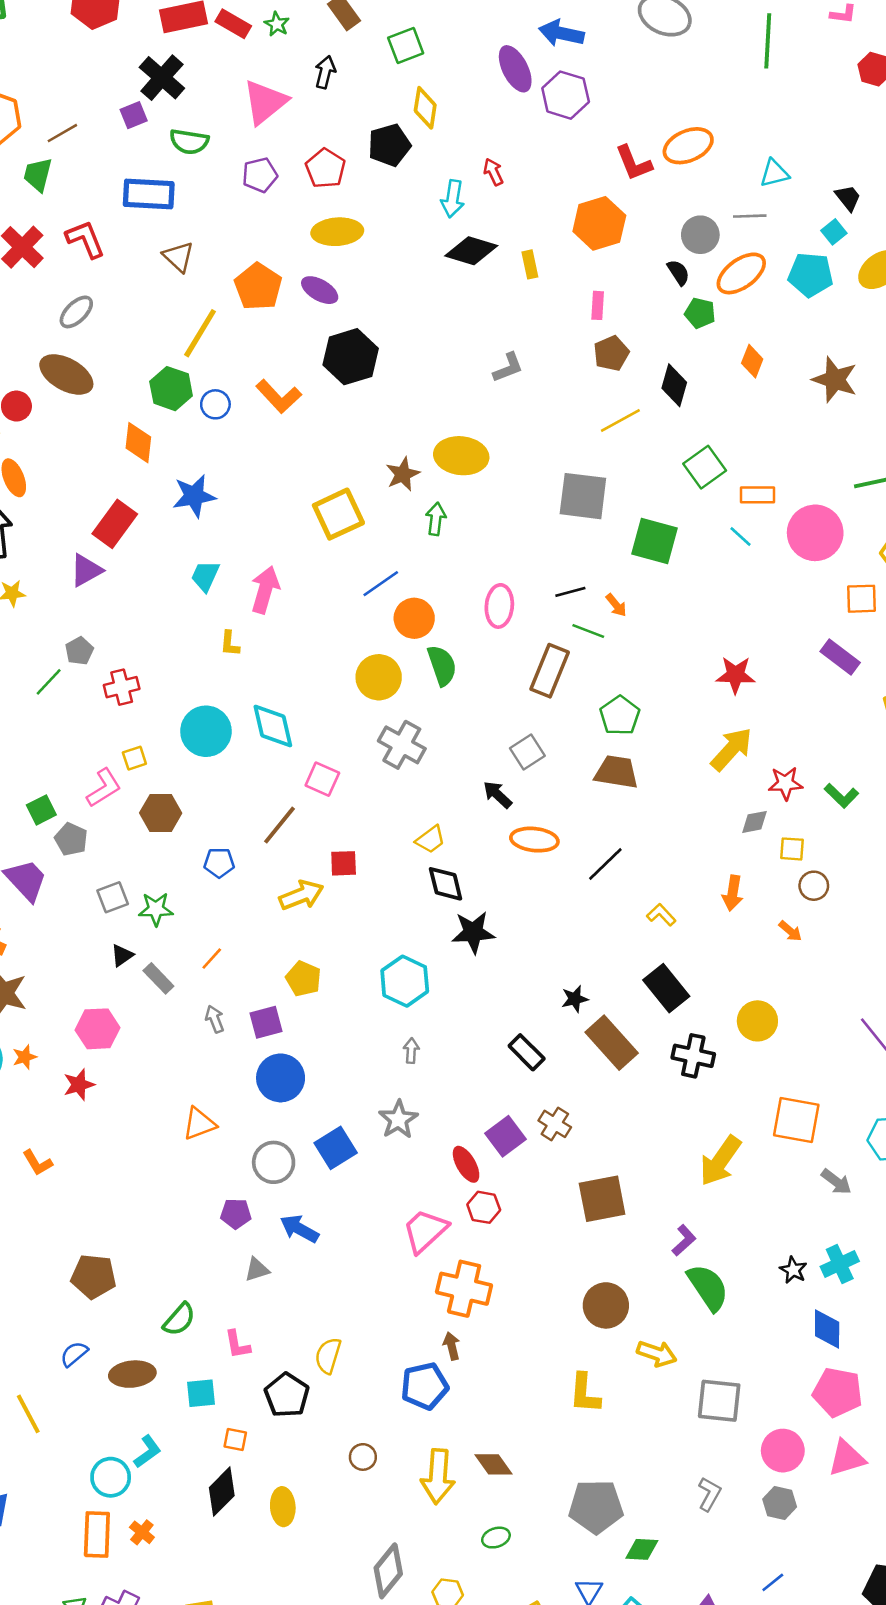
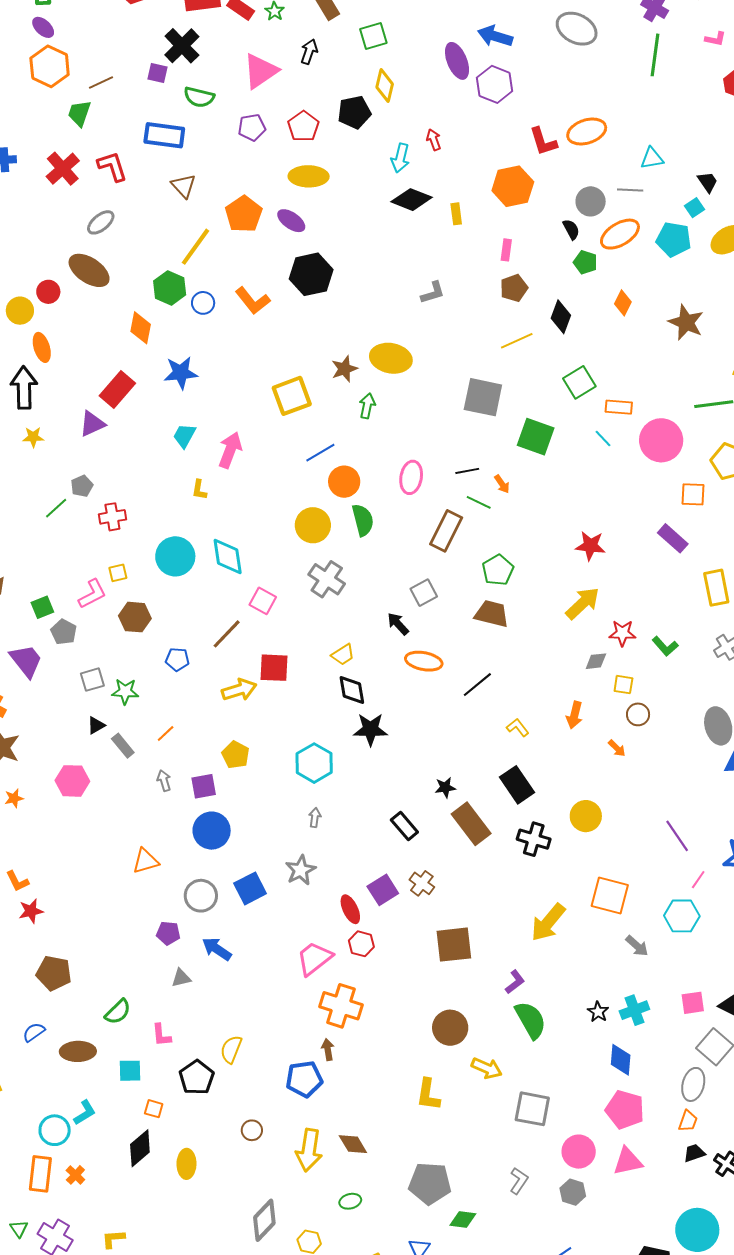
purple square: (134, 115) -> (158, 73), turned 30
red square: (344, 863) -> (274, 668), size x1.4
red star: (79, 1085) -> (31, 911), moved

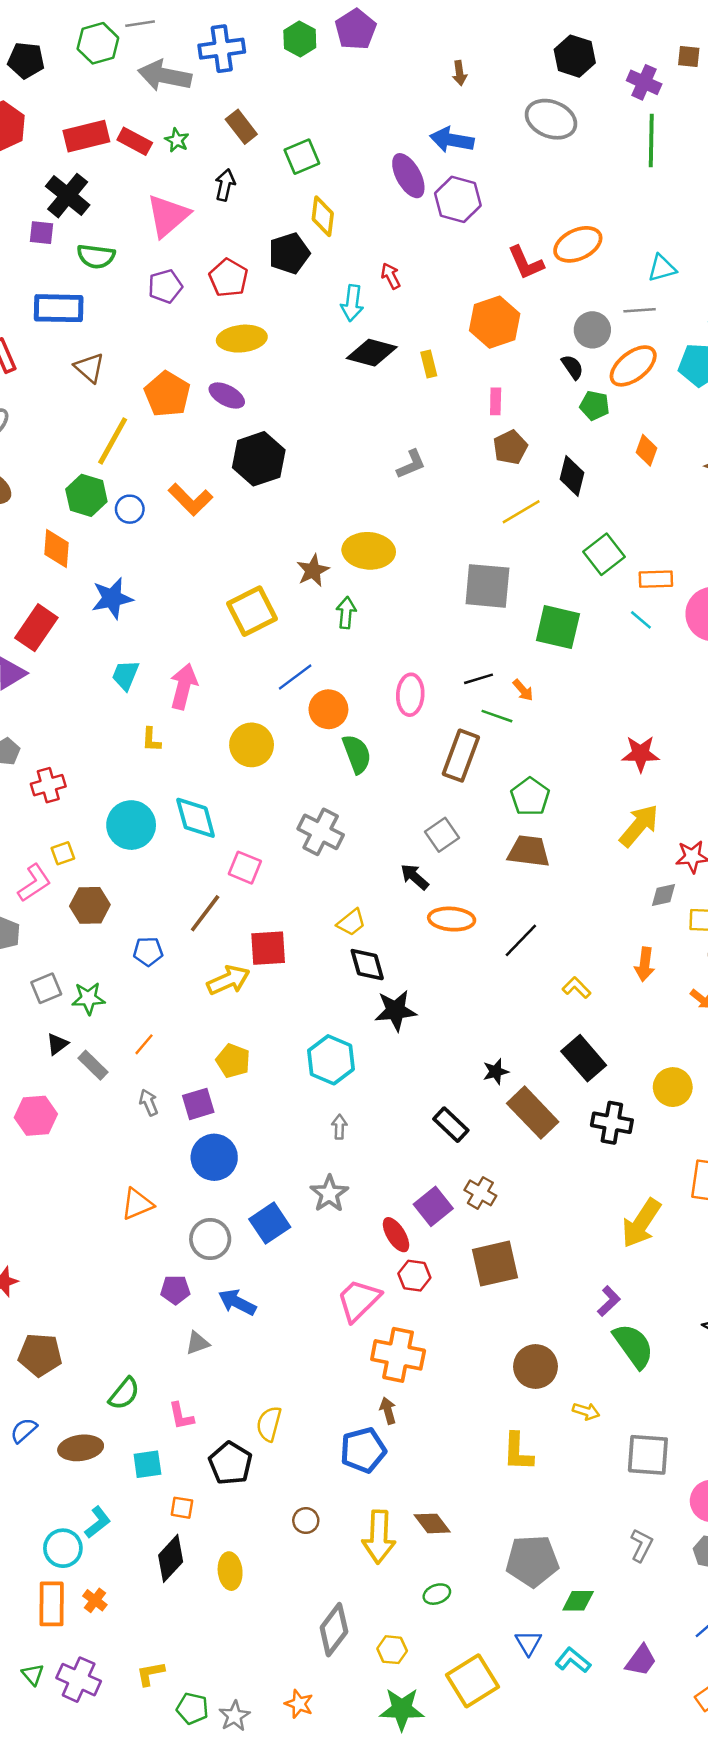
yellow circle: (313, 525) -> (252, 745), moved
brown square: (454, 945) -> (495, 1264), moved
yellow arrow: (487, 1068) -> (586, 1411), size x0.7

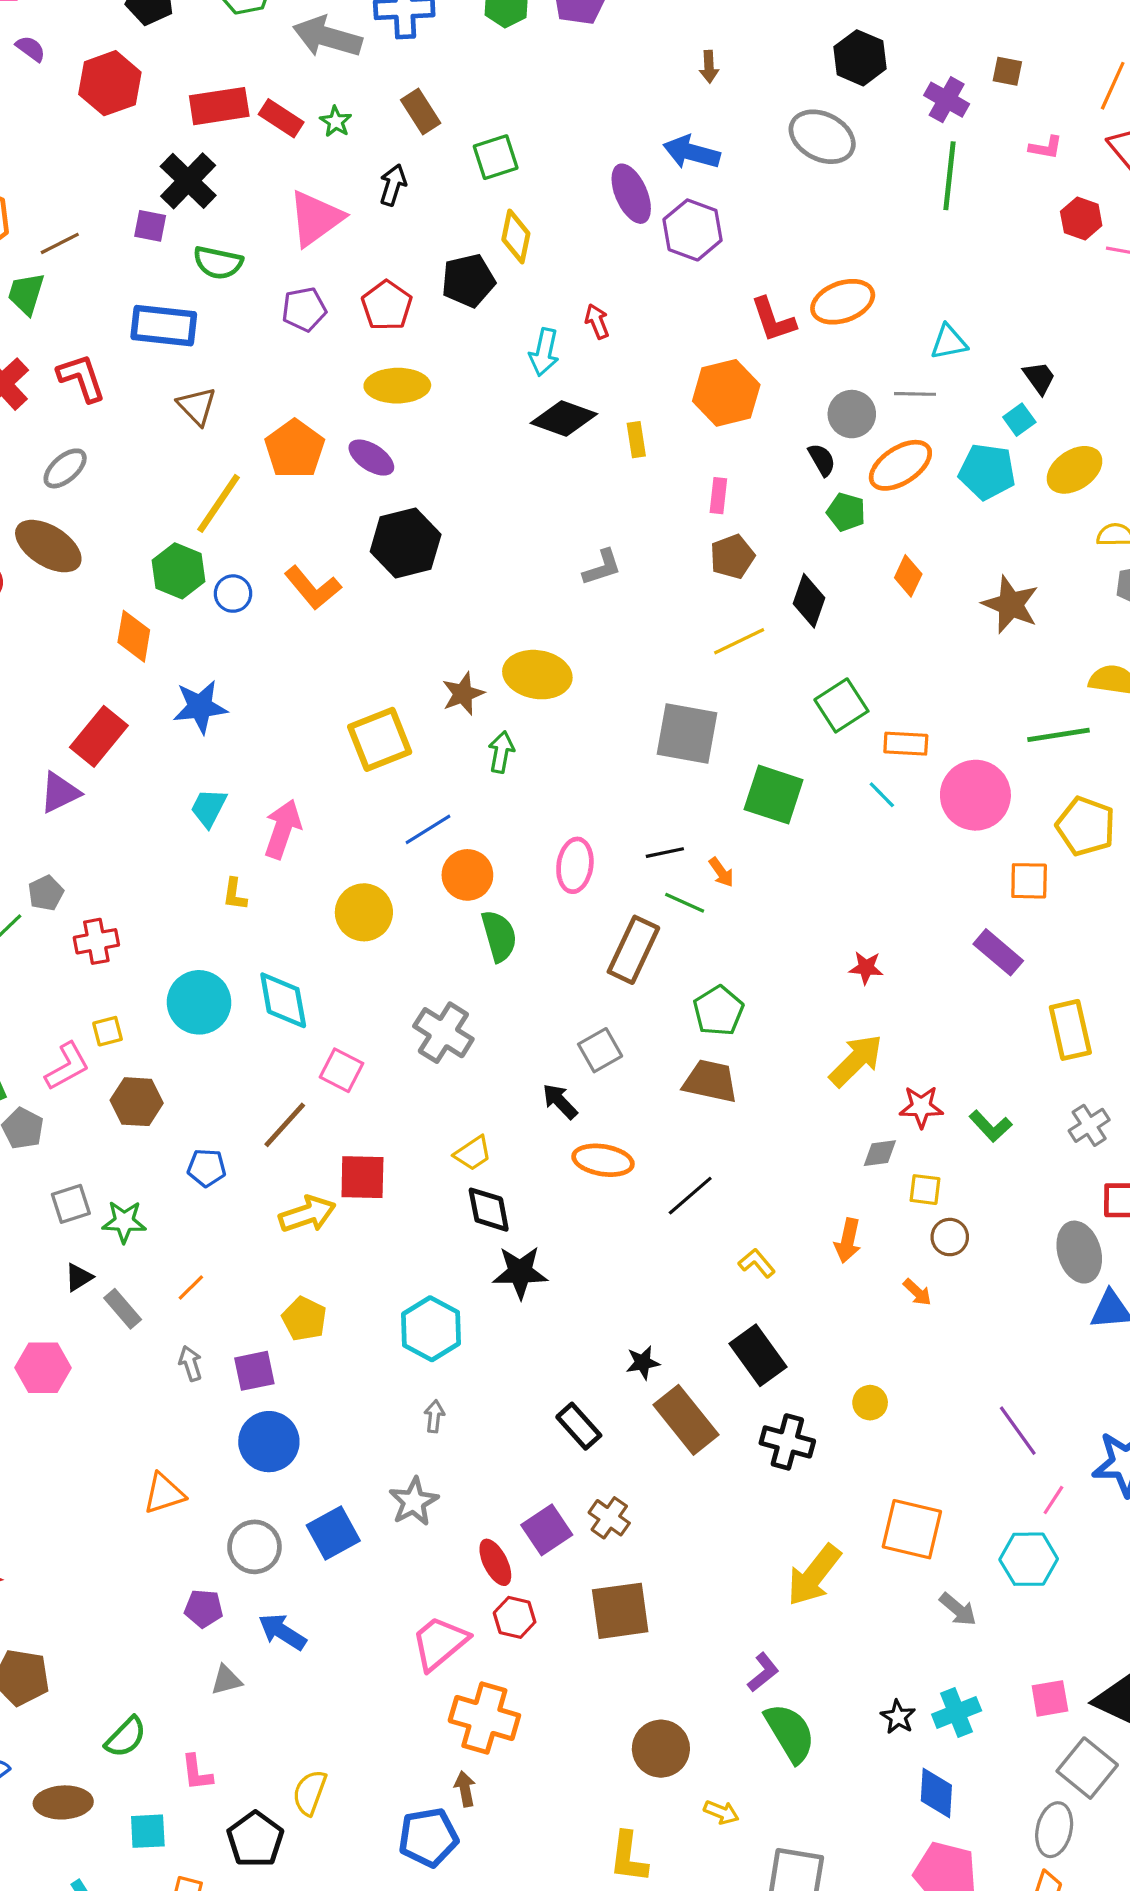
red star: (640, 754) -> (866, 968), size x0.7
yellow circle: (673, 1087) -> (870, 1403), size x0.7

